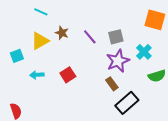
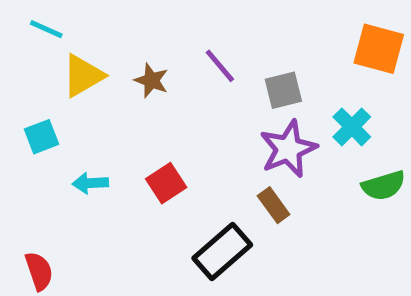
cyan line: (41, 12) -> (46, 29), moved
purple line: (90, 37) -> (220, 66), moved
yellow triangle: (40, 41) -> (83, 76), moved
black rectangle: (127, 103) -> (222, 252), moved

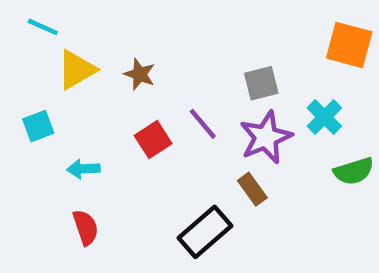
purple line: (220, 66) -> (203, 124), moved
red square: (166, 183) -> (153, 140), moved
red semicircle: (39, 271) -> (86, 227), moved

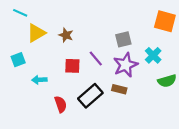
red square: (153, 140) -> (72, 66), turned 35
brown rectangle: (252, 189) -> (119, 89), turned -40
red semicircle: (86, 227) -> (61, 104), moved
black rectangle: (205, 232) -> (90, 96), moved

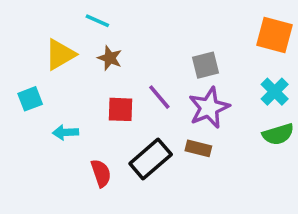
cyan line: (20, 13) -> (97, 21), moved
cyan cross: (153, 55) -> (275, 92), moved

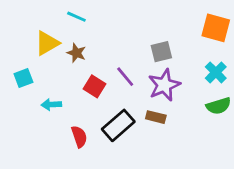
brown star: (110, 58) -> (76, 53), moved
red square: (120, 109) -> (95, 86), turned 30

